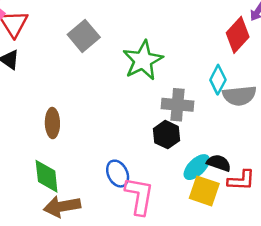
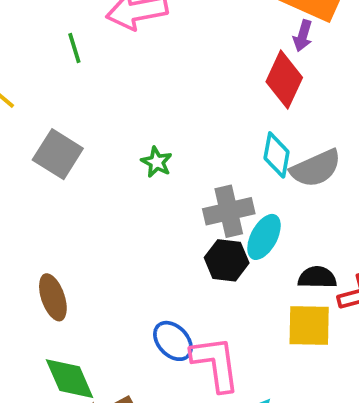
green star: (143, 60) -> (157, 162), size x0.5
cyan ellipse: (197, 167) -> (264, 237), moved

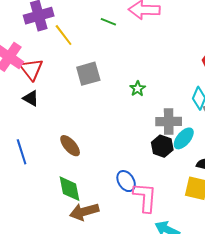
green line: (74, 48) -> (108, 22), turned -63
gray square: (58, 154) -> (88, 74), turned 30
brown ellipse: (53, 297) -> (70, 146), turned -35

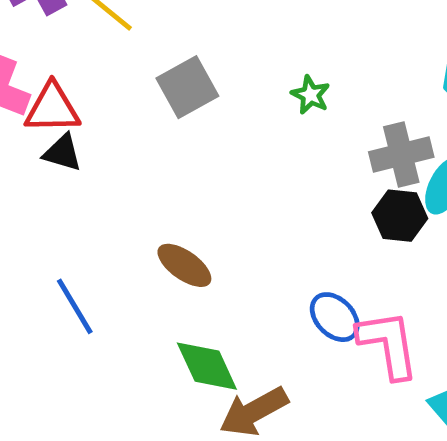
red triangle: (32, 69) -> (52, 108), turned -40
black triangle: (31, 98) -> (63, 153), moved

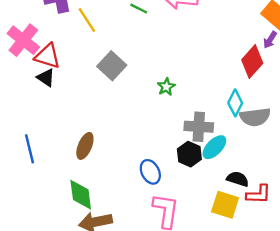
gray square: (187, 87) -> (112, 66), turned -36
brown ellipse: (184, 265) -> (85, 146), turned 60
blue ellipse: (335, 317) -> (150, 172), moved

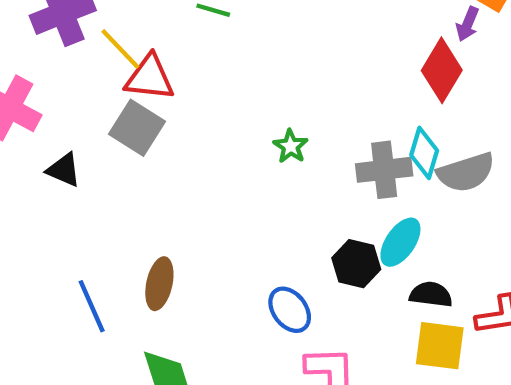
red triangle: (48, 56) -> (150, 78), moved
gray square: (112, 66) -> (137, 128), moved
gray cross: (199, 127) -> (384, 170), moved
blue line: (29, 149) -> (92, 306), moved
black semicircle: (238, 179) -> (431, 295), moved

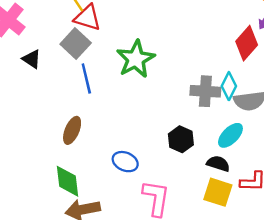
green star: (291, 146) -> (136, 59), moved, size x2.0
cyan ellipse: (400, 242) -> (230, 135), moved
blue line: (92, 306) -> (86, 79), moved
blue ellipse: (290, 310) -> (125, 162), moved, turned -40

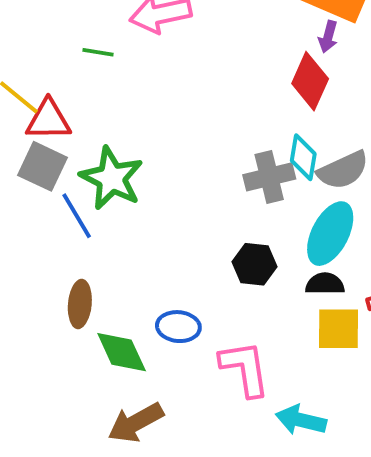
green star: (136, 59) -> (112, 178), moved
cyan ellipse: (230, 135) -> (330, 234), size x1.4
green diamond: (67, 181) -> (122, 352), moved

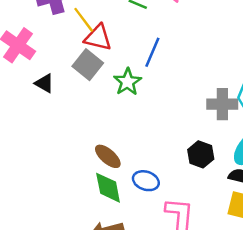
green star: (112, 178) -> (127, 82), size x0.7
blue line: (77, 216) -> (152, 52), moved, turned 40
brown ellipse: (80, 304) -> (108, 156), moved, turned -68

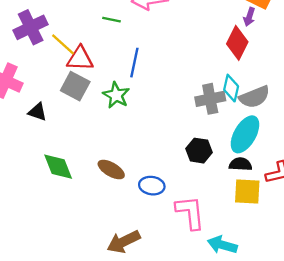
green diamond: (108, 188) -> (58, 167), moved

